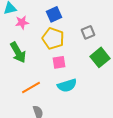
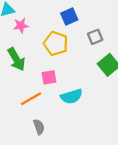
blue square: (54, 14) -> (69, 17), moved
pink square: (59, 62) -> (49, 77), moved

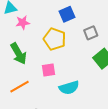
orange line: (31, 99) -> (20, 87), moved

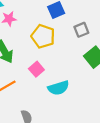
pink square: (48, 70) -> (36, 69), turned -32

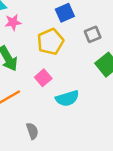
yellow pentagon: (43, 36) -> (50, 42), turned 30

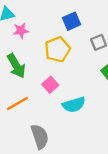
gray semicircle: (32, 131) -> (40, 136), size x1.5

